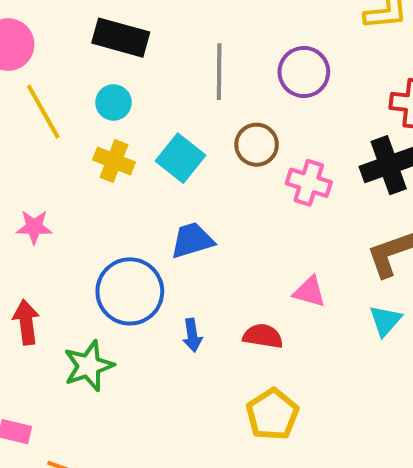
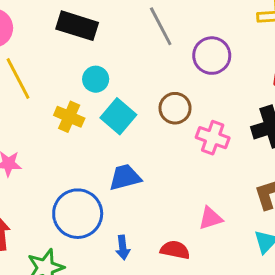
gray line: (219, 72) -> (161, 26), moved, turned -30
cyan circle: (113, 102) -> (96, 79), moved
pink triangle: (309, 292) -> (210, 218), turned -35

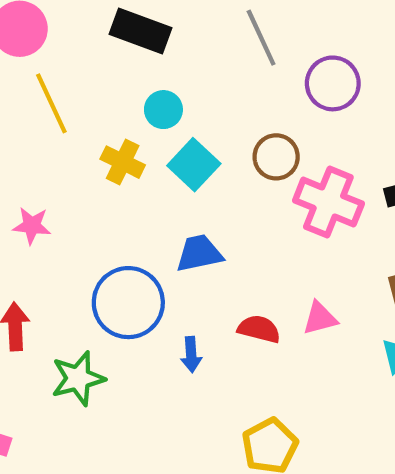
pink cross: (213, 138) -> (328, 202), size x1.4
red semicircle: (175, 250) -> (259, 329), moved

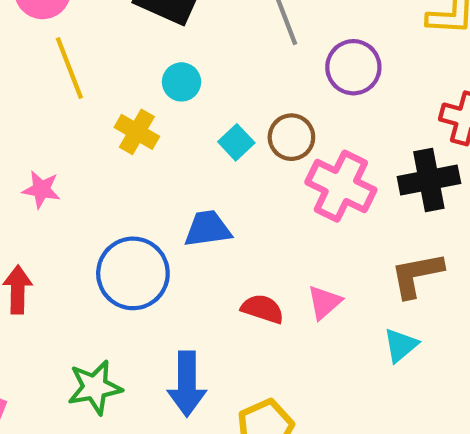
cyan square: (194, 165) -> (236, 142), moved, size x0.7
pink triangle: (320, 318) -> (324, 302), turned -30
blue arrow: (191, 355) -> (187, 384), moved, size x1.8
green star: (78, 378) -> (95, 387), moved

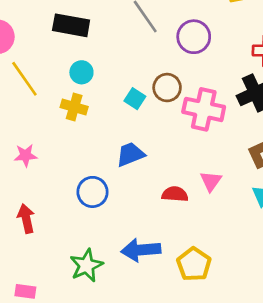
cyan circle: (181, 82) -> (81, 72), moved
blue circle: (133, 273) -> (92, 192), size x0.7
blue arrow: (187, 384) -> (141, 250), turned 99

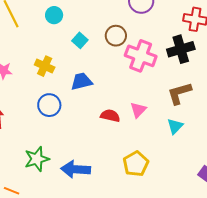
cyan square: (135, 99) -> (80, 40), moved
yellow cross: (74, 107) -> (45, 66), moved
blue arrow: (141, 250) -> (76, 169), moved
yellow pentagon: (194, 264) -> (136, 164), moved

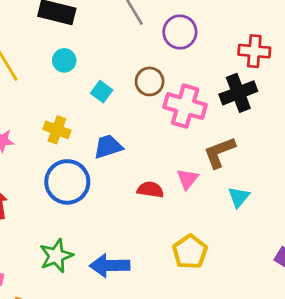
brown L-shape: (179, 93) -> (219, 152), moved
blue circle: (49, 105) -> (67, 182), size x1.4

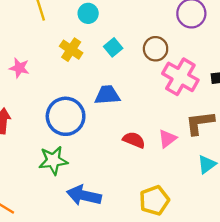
yellow cross: (57, 130) -> (71, 50), moved
green star: (56, 256) -> (53, 160), moved

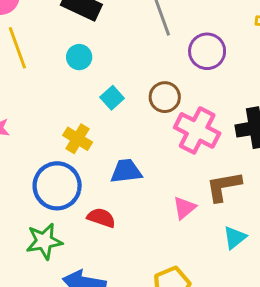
yellow cross: (71, 50) -> (78, 139), moved
blue trapezoid: (107, 95) -> (126, 171), moved
red semicircle: (134, 140) -> (101, 218), moved

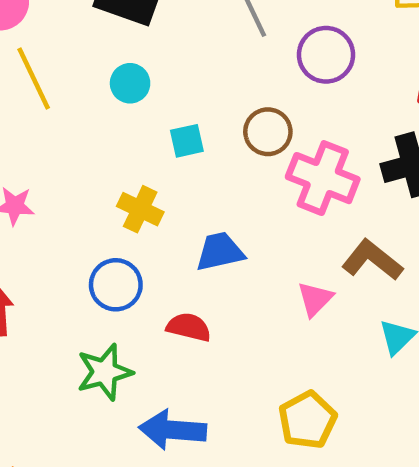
cyan square: (112, 98) -> (187, 141), turned 35
blue circle: (57, 186) -> (116, 285), size x0.7
brown L-shape: (224, 186) -> (372, 260), turned 54

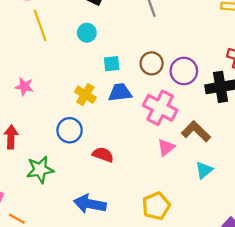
purple circle: (326, 55) -> (184, 71), moved
pink cross: (323, 178) -> (160, 108), moved
blue trapezoid: (220, 252) -> (120, 93), moved
green star: (105, 372) -> (40, 170), moved

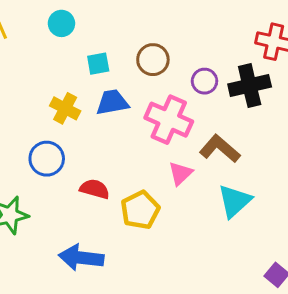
purple circle: (184, 71) -> (204, 81), moved, size x0.7
cyan triangle: (204, 170) -> (235, 201), size x1.4
yellow pentagon: (156, 206) -> (140, 210), moved

